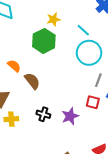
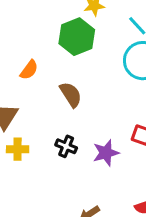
orange semicircle: (14, 66) -> (29, 70), turned 80
brown semicircle: (32, 81) -> (71, 95), moved

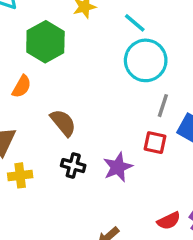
green hexagon: (77, 37) -> (45, 42), moved
brown semicircle: (71, 95) -> (63, 123), moved

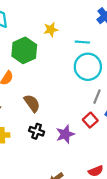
cyan line: (135, 23) -> (82, 42), turned -40
red square: (155, 143) -> (90, 120), turned 32

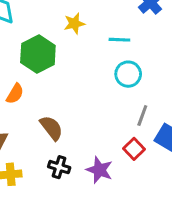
cyan circle: (88, 67) -> (128, 74), size x0.7
purple star: (65, 134) -> (100, 170), turned -30

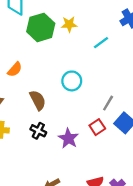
cyan line: (119, 40) -> (101, 43), turned -49
green hexagon: (38, 54) -> (41, 27), moved
cyan circle: (128, 74) -> (72, 81), moved

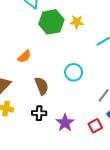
red square: (97, 127) -> (95, 126), moved
black cross: (38, 131) -> (39, 113), turned -32

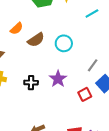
brown semicircle: (42, 86) -> (36, 40), moved, turned 78
purple star: (65, 123) -> (58, 79), moved

